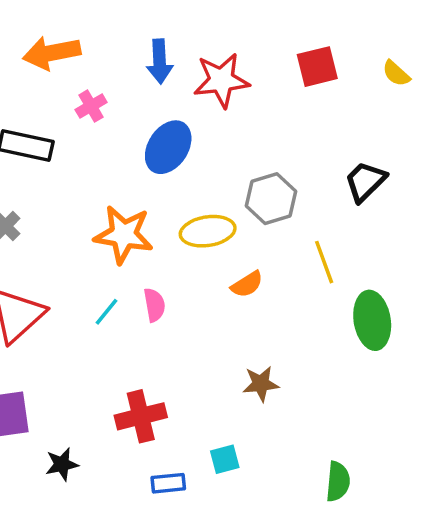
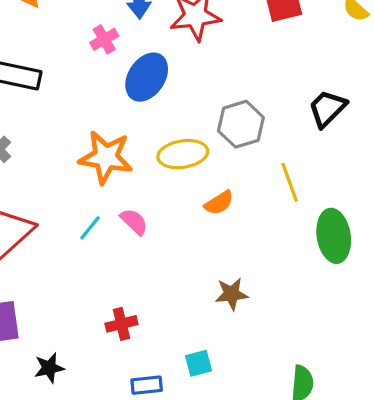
pink cross: (91, 106) -> (104, 39), moved
pink semicircle: (154, 305) -> (134, 222), turned -36
red cross: (141, 416) -> (121, 324), size x0.7

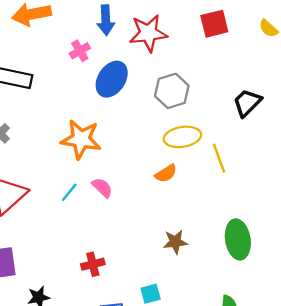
gray hexagon: (241, 124) -> (172, 91), moved
yellow ellipse: (183, 154) -> (182, 137), moved
green ellipse: (334, 236) -> (238, 239), moved

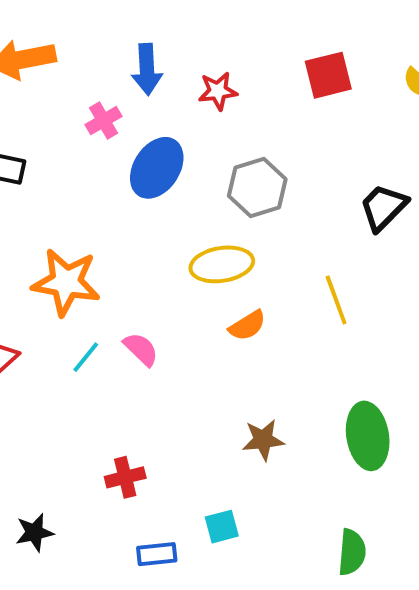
red star: (148, 33) -> (218, 91), size x0.6
yellow ellipse: (182, 137) -> (222, 264), moved
orange star: (81, 139) -> (66, 282), moved

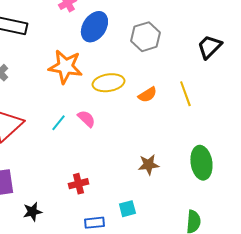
yellow ellipse: (222, 264) -> (108, 83), moved
orange star: (66, 282) -> (65, 67), moved
orange semicircle: (247, 326) -> (147, 95), moved

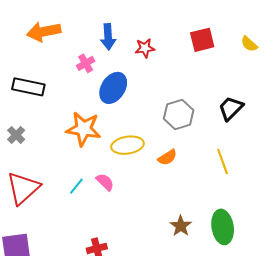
gray hexagon: (145, 37) -> (179, 114), moved
yellow line: (185, 94) -> (223, 162), moved
brown star: (148, 165) -> (181, 226), moved, turned -30

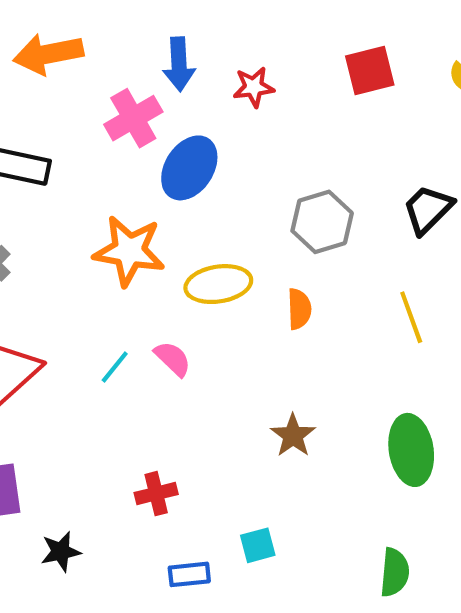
pink cross: (86, 63) -> (133, 118), size x1.5
orange semicircle: (167, 157) -> (299, 309), turned -60
brown star: (181, 226) -> (293, 435), moved

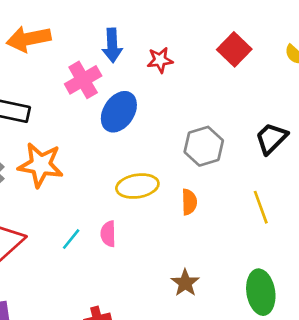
red square: (370, 70) -> (234, 49), turned -32
orange star: (129, 251) -> (41, 165), moved
pink semicircle: (173, 359) -> (108, 234), turned -135

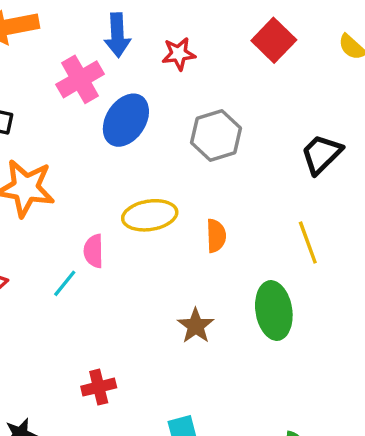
gray hexagon: (204, 146) -> (216, 135), moved
pink semicircle: (108, 234) -> (94, 251), moved
brown star: (185, 283) -> (196, 326), moved
green ellipse: (261, 292) -> (274, 311), moved

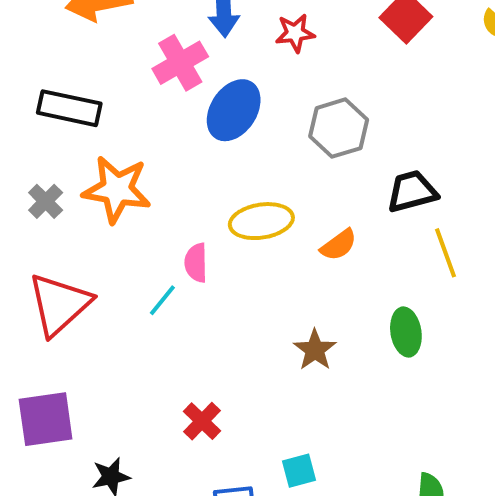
black trapezoid: (321, 154) -> (412, 191), moved, turned 30
orange semicircle: (216, 236) -> (339, 245), turned 56
green ellipse: (274, 311) -> (406, 332), size x0.7
red cross: (99, 387) -> (202, 421), turned -32

